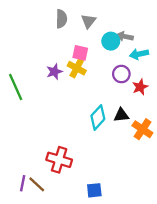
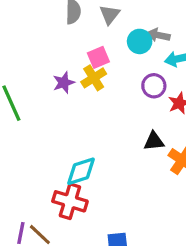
pink square: (80, 53) -> (98, 57), turned -35
yellow cross: (77, 68) -> (94, 78), turned 30
cyan diamond: (98, 117) -> (81, 171), moved, turned 30

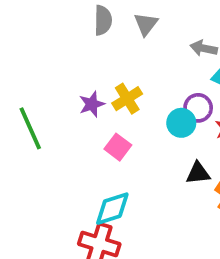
cyan circle: (140, 41) -> (181, 123), moved
pink square: (98, 57) -> (118, 147), moved, turned -30

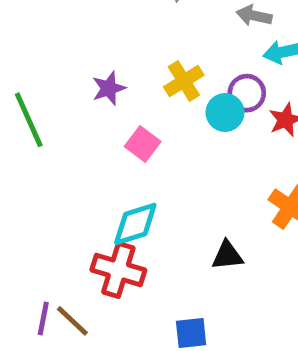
yellow cross: (127, 99) -> (184, 81), moved
black triangle: (198, 173) -> (227, 255), moved

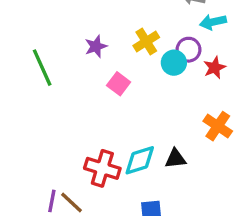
cyan diamond: (135, 224) -> (140, 160), moved

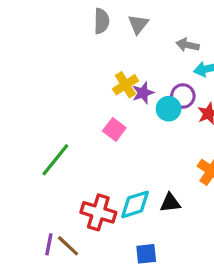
yellow cross: (146, 42) -> (125, 85), moved
purple star: (96, 46) -> (143, 93), moved
green line: (42, 68) -> (55, 160), moved, turned 63

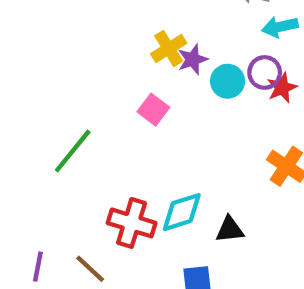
purple circle: (183, 96) -> (265, 72), moved
black triangle: (170, 203) -> (230, 230), moved
purple line: (49, 244) -> (38, 267), moved

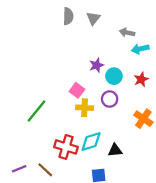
yellow cross: (169, 49) -> (85, 108), moved, turned 35
purple circle: (265, 72) -> (110, 99), moved
purple line: (38, 267) -> (19, 169), turned 56

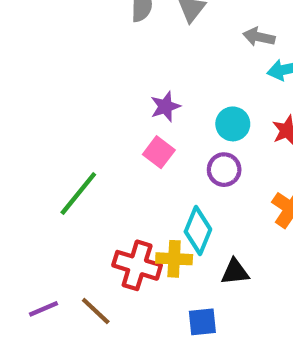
purple star: (97, 65) -> (165, 106), moved
yellow cross: (85, 108) -> (174, 259), moved
cyan diamond: (91, 142) -> (198, 231), moved, turned -50

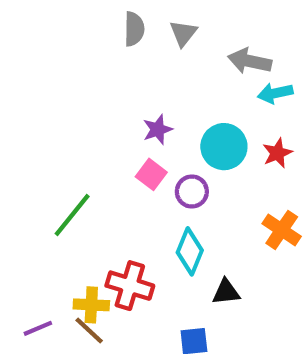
gray arrow: (259, 37) -> (250, 61), size x1.4
cyan circle: (233, 124) -> (224, 147), size x1.4
purple circle: (224, 170) -> (192, 191), moved
yellow cross: (174, 259) -> (91, 305), moved

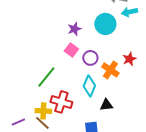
cyan circle: (224, 147) -> (105, 24), moved
red star: (277, 153) -> (129, 59), moved
green line: (72, 215) -> (46, 77), moved
orange cross: (282, 230) -> (110, 70), moved

